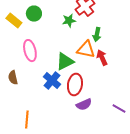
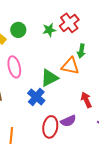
green star: (69, 21) -> (49, 30), moved
red arrow: (102, 58) -> (86, 100), moved
red ellipse: (75, 85) -> (50, 127), moved

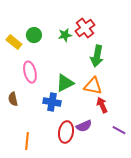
green arrow: (81, 51) -> (97, 56), size x1.5
orange triangle: (70, 66) -> (93, 86), moved
blue cross: (36, 97) -> (52, 102), turned -30

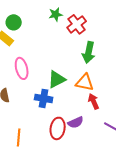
green circle: (34, 35) -> (14, 22), moved
green star: (65, 35) -> (56, 14), moved

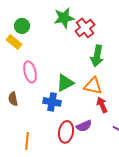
green star: (56, 14) -> (64, 18), size x1.5

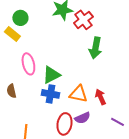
green triangle: (65, 83) -> (51, 75), moved
orange triangle: (93, 86) -> (78, 94), moved

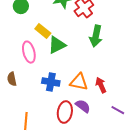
yellow rectangle: (12, 34) -> (43, 31), moved
green triangle: (51, 75) -> (57, 45), moved
purple semicircle: (82, 118) -> (83, 106), turned -119

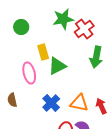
yellow rectangle: (43, 31) -> (43, 52), turned 35
blue cross: (51, 82) -> (51, 103), turned 36

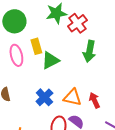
green circle: (21, 27) -> (14, 21), size x1.5
pink ellipse: (29, 73) -> (16, 55), moved

